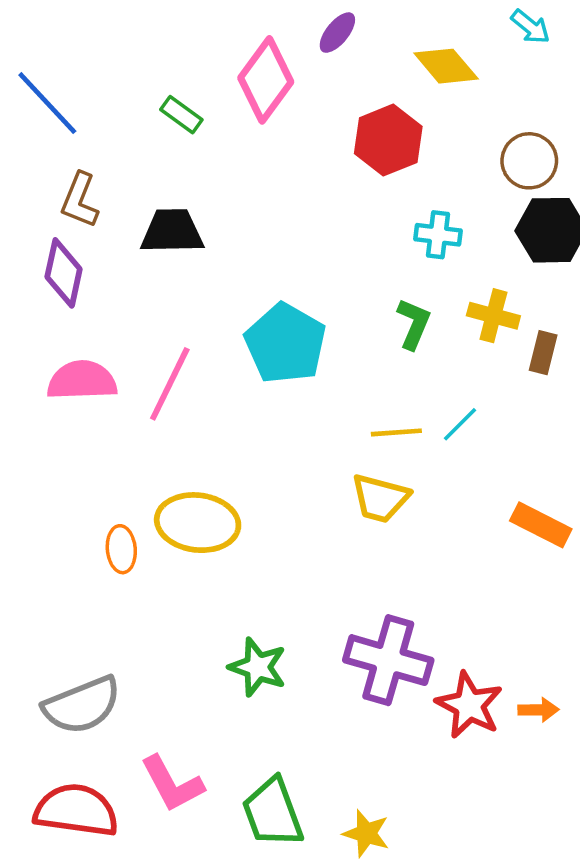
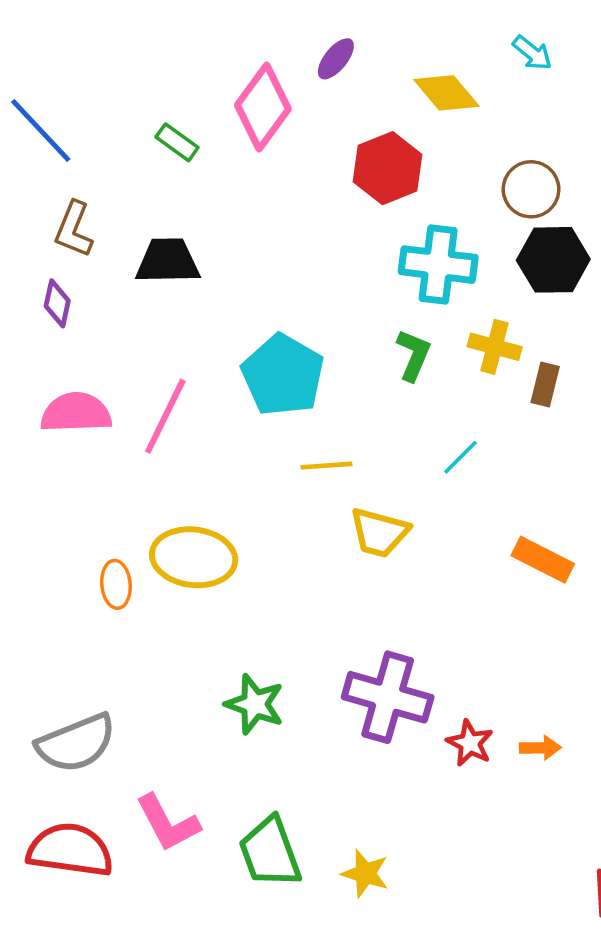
cyan cross: (438, 235) -> (438, 265), size x1.6
purple diamond: (64, 273) -> (57, 303), size x0.7
yellow line: (396, 432) -> (326, 466), moved
red star: (469, 705) -> (470, 743), size x0.7

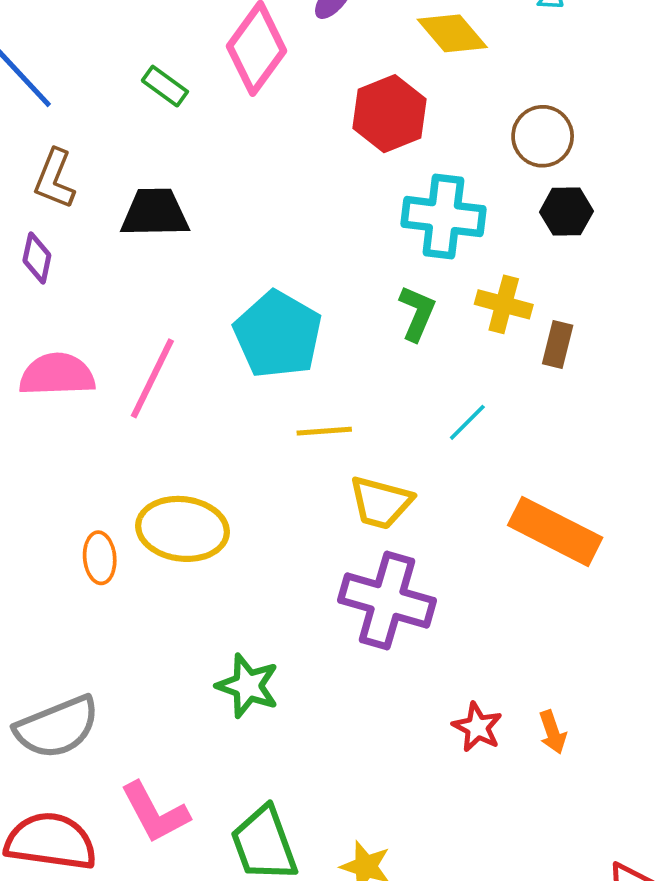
black hexagon: (553, 260) -> (566, 212), size x0.7
orange rectangle: (543, 560) -> (555, 531), size x1.4
purple cross: (388, 697) -> (387, 600), moved
orange arrow: (540, 748) -> (553, 732), turned 72

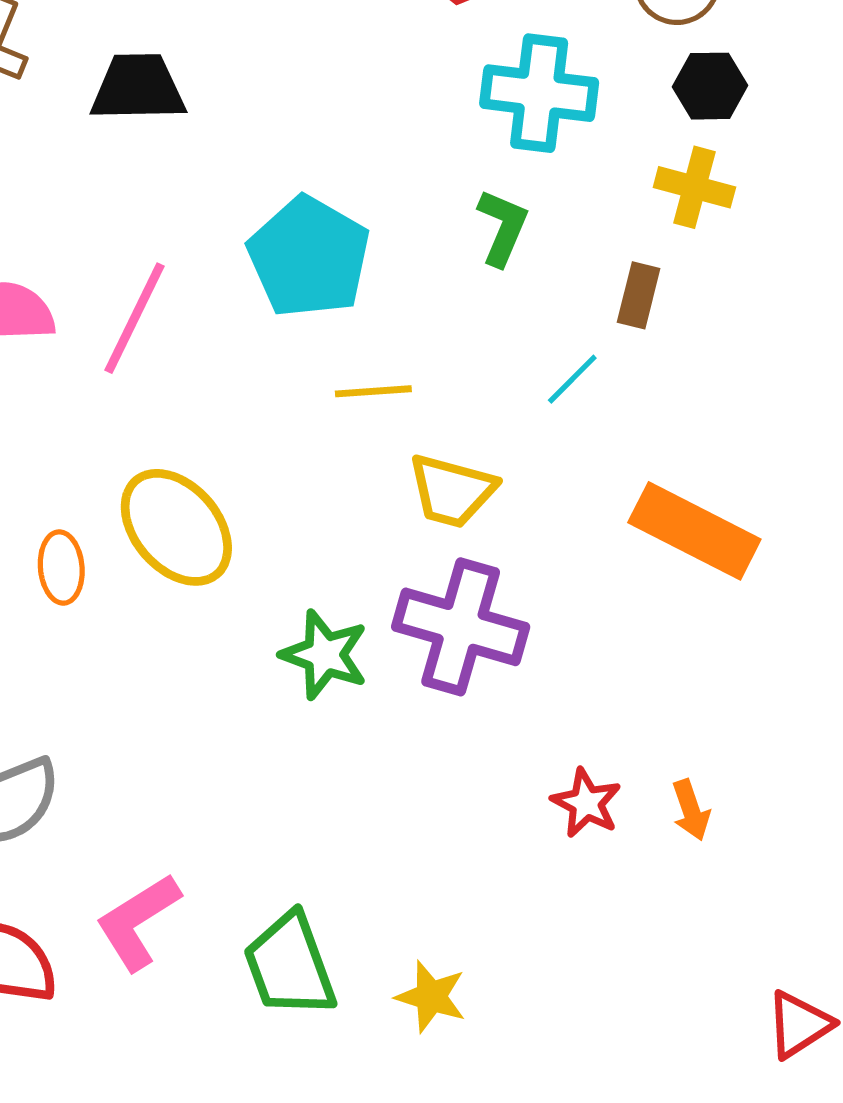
yellow cross: (504, 304) -> (694, 187), moved
brown rectangle: (558, 345) -> (639, 295), moved
yellow ellipse: (183, 529) -> (176, 527), turned 42
green star: (248, 686) -> (325, 655), moved
pink L-shape: (155, 812) -> (138, 922), turned 86

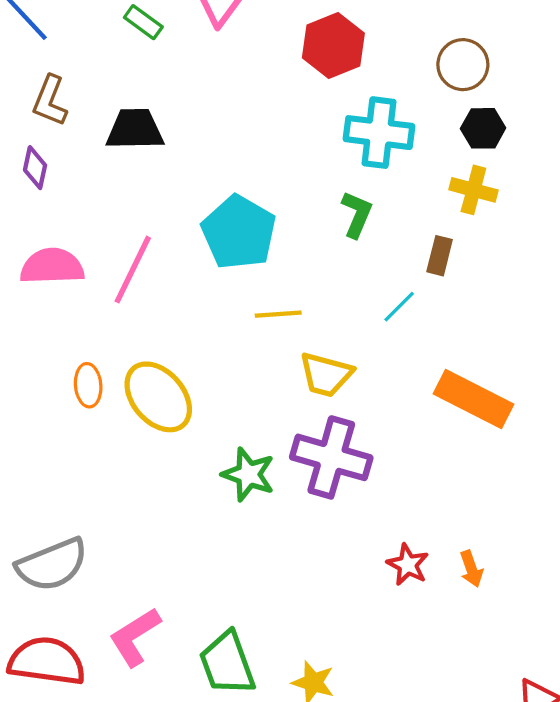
orange ellipse: (61, 568) -> (88, 385), moved

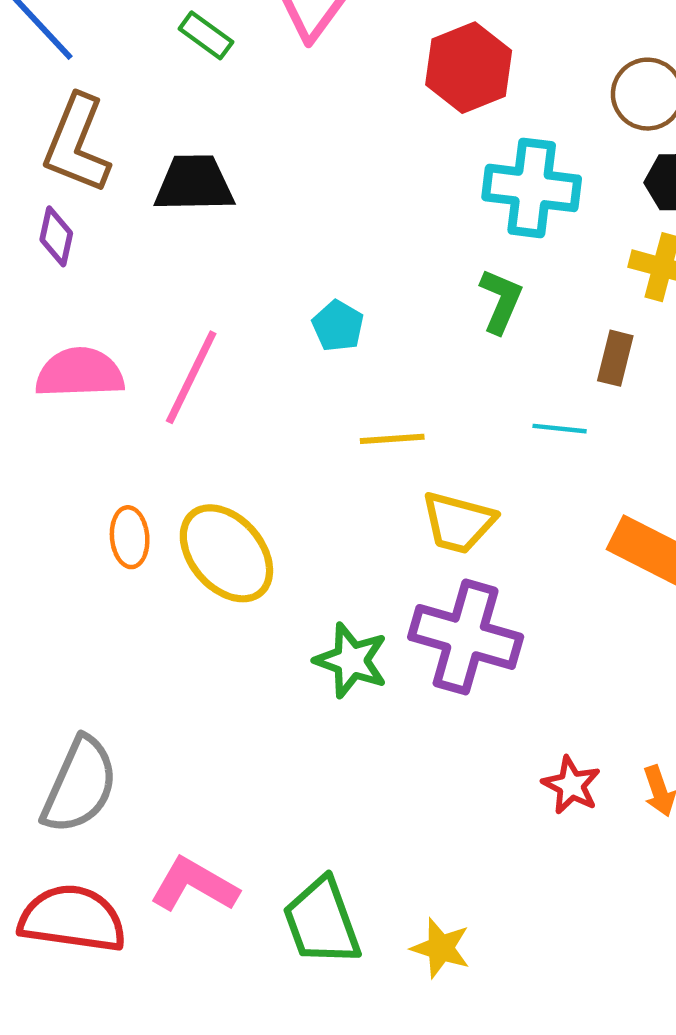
brown L-shape: (50, 101) -> (77, 144), size x1.4
cyan pentagon: (239, 232) -> (338, 326), size x0.5
cyan line: (399, 307) -> (560, 429), turned 51
gray semicircle: (52, 565) -> (80, 785), turned -44
pink L-shape: (135, 637) -> (194, 885), turned 62

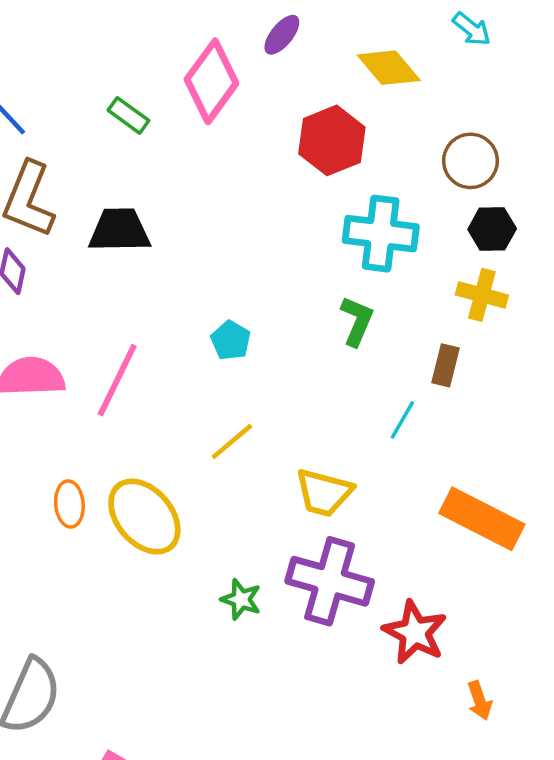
cyan line: (560, 429) -> (402, 420), turned -66
yellow line: (392, 439) -> (232, 442), moved, turned -36
green star: (351, 660) -> (241, 599), size x0.7
red star: (571, 785) -> (415, 632), moved, size x1.4

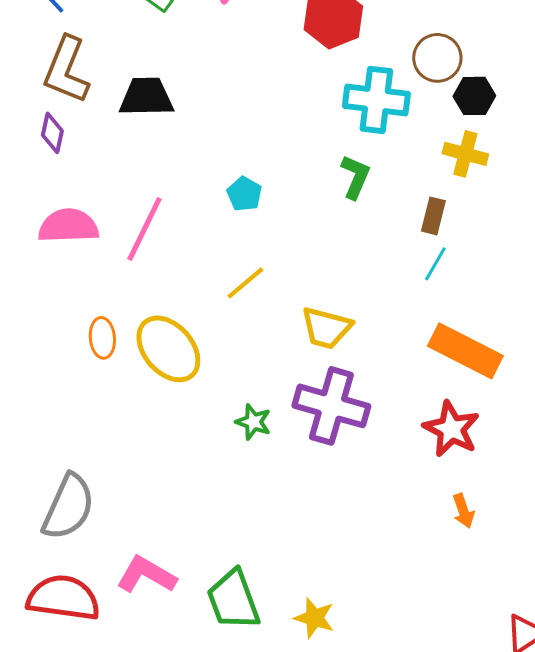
brown circle: (470, 161) -> (437, 58), moved
cyan line: (402, 420) -> (435, 264), moved
red star: (415, 632) -> (451, 429), moved

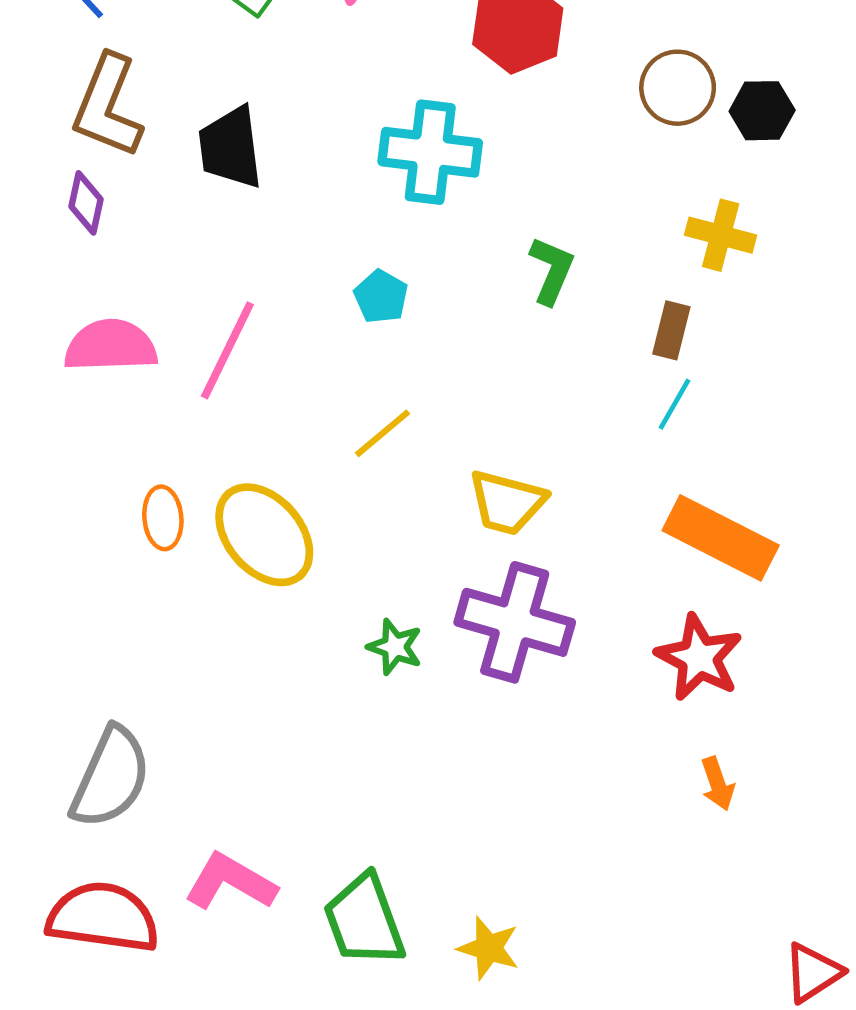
black hexagon: (474, 96) -> (762, 111), moved
black trapezoid: (146, 97) -> (230, 148), turned -96
cyan cross: (376, 100) -> (430, 152), moved

